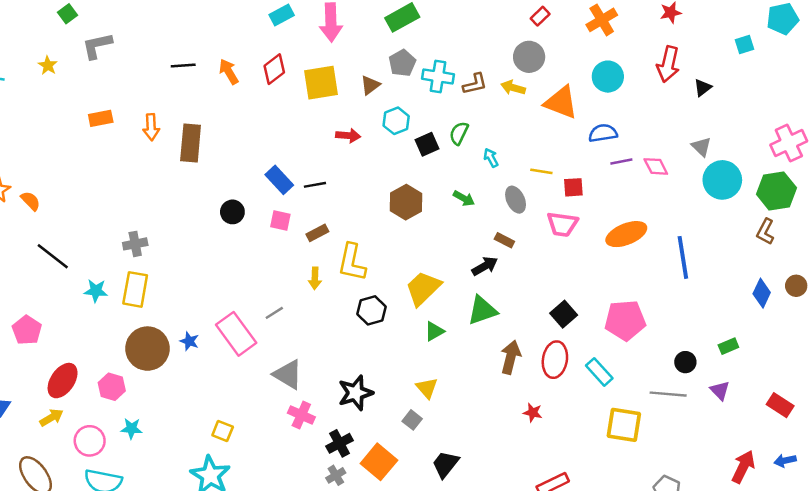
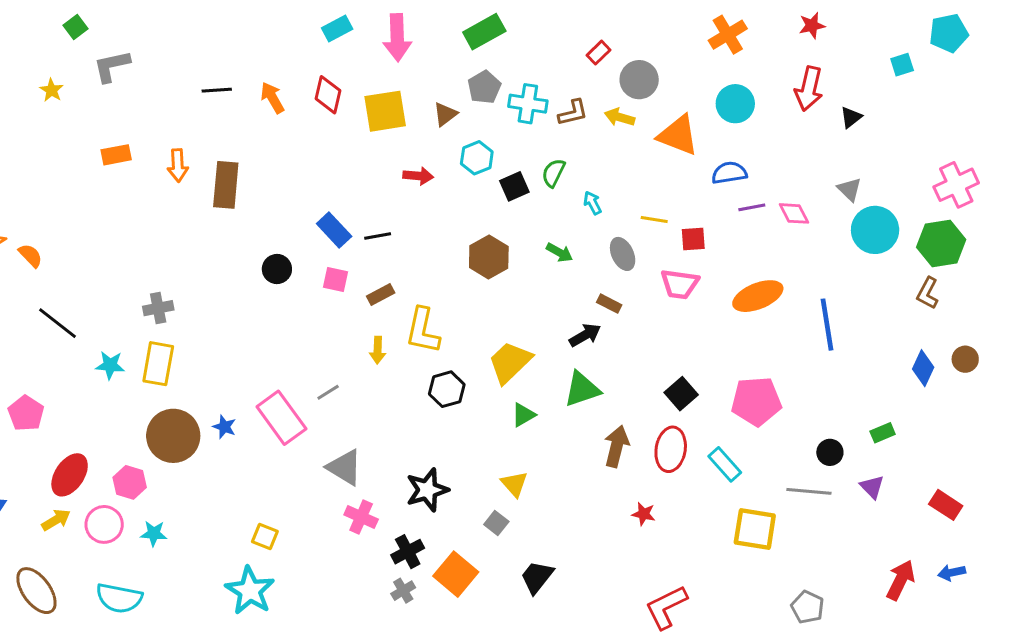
red rectangle: (540, 16) -> (599, 53), moved
red diamond: (274, 69) -> (328, 95), turned -40
pink circle: (90, 441) -> (104, 524), moved

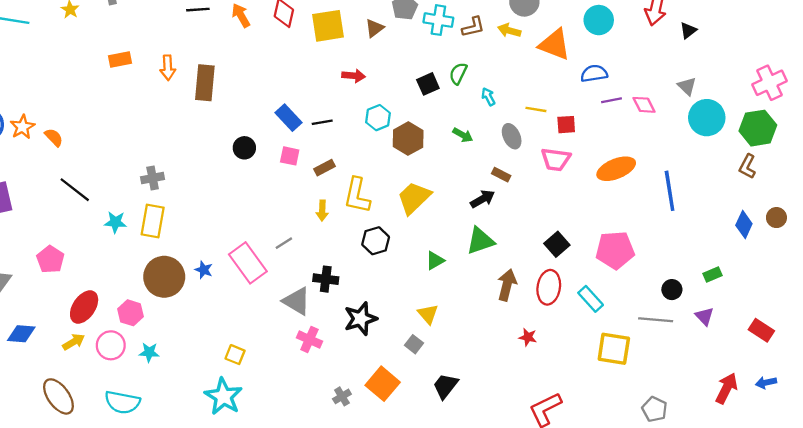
cyan hexagon: (477, 158) -> (378, 118), moved
yellow trapezoid: (510, 362) -> (414, 198), moved
black cross: (408, 552) -> (326, 279), moved, turned 35

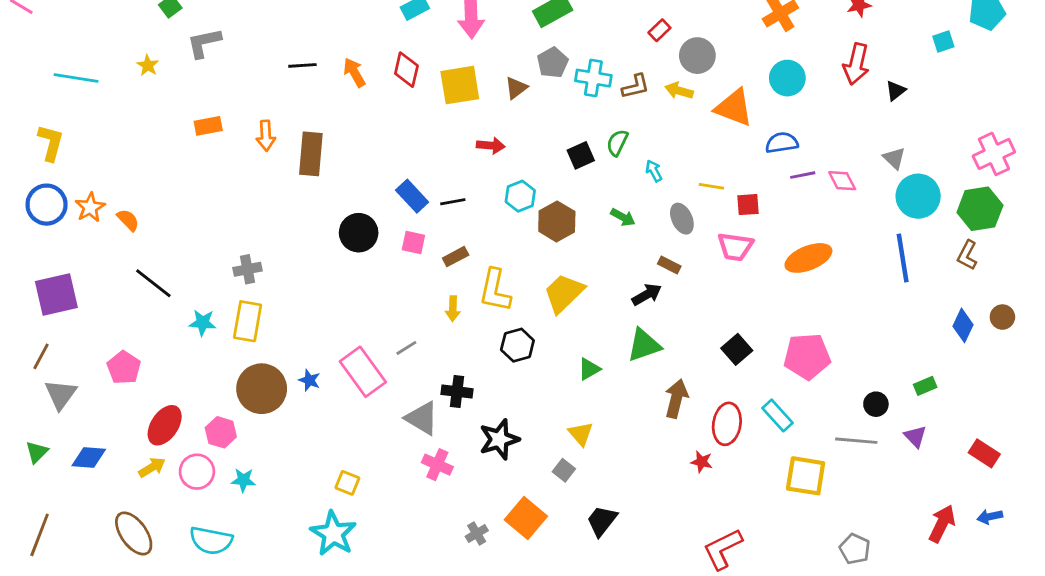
black circle: (244, 148) -> (359, 233), size x1.4
blue line: (670, 191) -> (903, 258), moved
red ellipse: (549, 287) -> (727, 424), moved

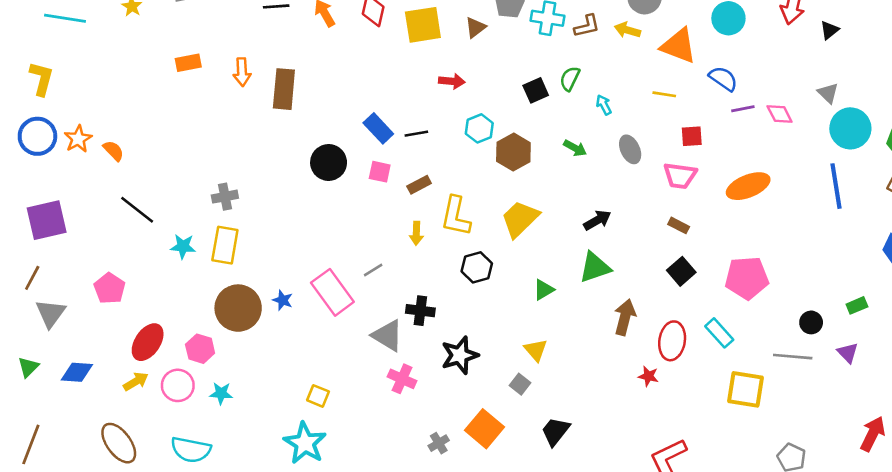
blue semicircle: (782, 143) -> (723, 79), turned 44
yellow line: (711, 186) -> (664, 94), moved
brown rectangle: (669, 265) -> (679, 225), moved

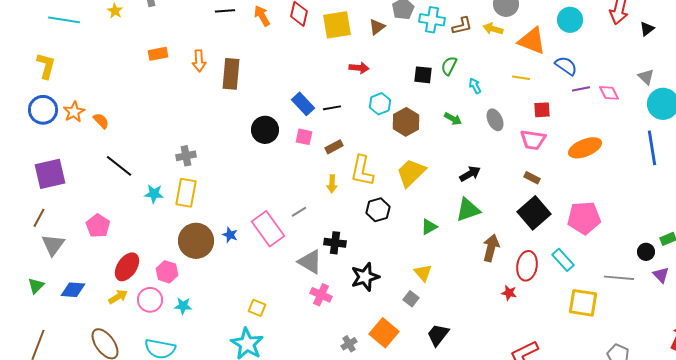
black square: (536, 90) -> (423, 75), turned 30
black square: (681, 271) -> (534, 213), size x1.5
black circle: (811, 322) -> (646, 252), moved

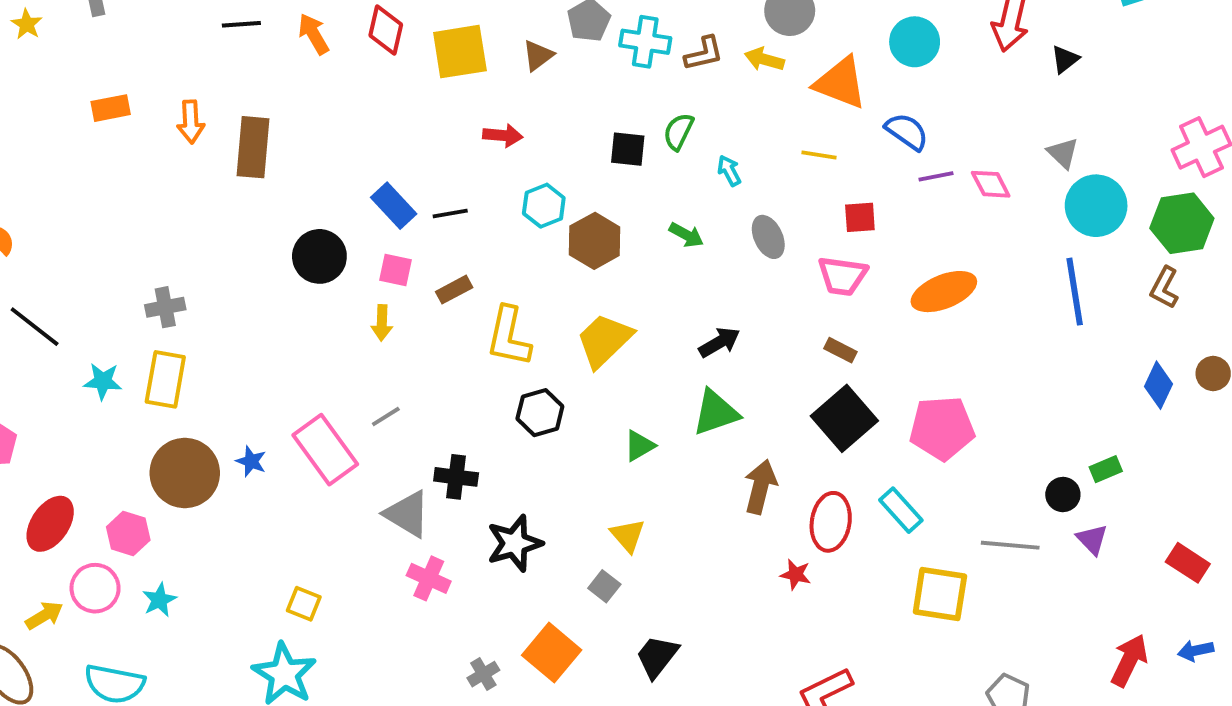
yellow arrow: (332, 184) -> (382, 323), moved
yellow arrow: (118, 297) -> (44, 615), moved
cyan star: (183, 306) -> (159, 600), turned -30

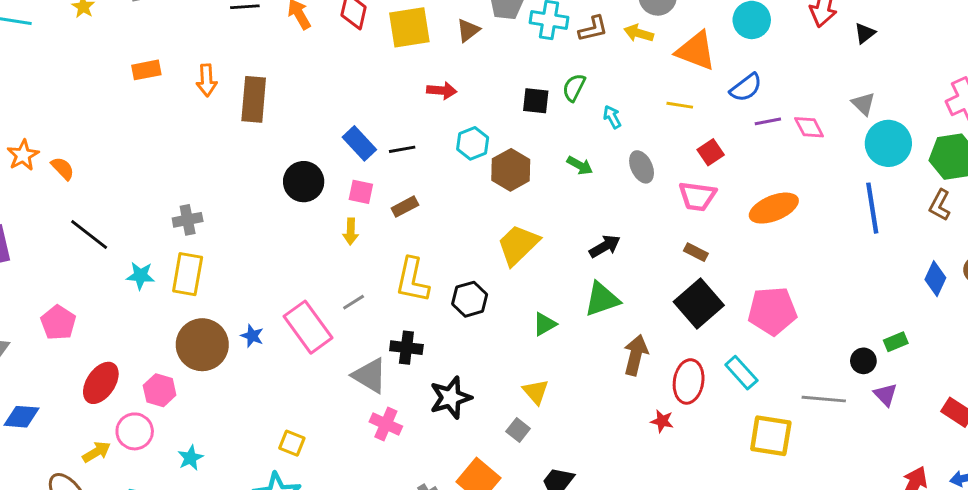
blue semicircle: (907, 132) -> (746, 88), turned 108
red square: (860, 217) -> (711, 152), turned -30
yellow L-shape: (509, 336) -> (412, 280), moved
cyan star: (159, 600) -> (190, 458), moved

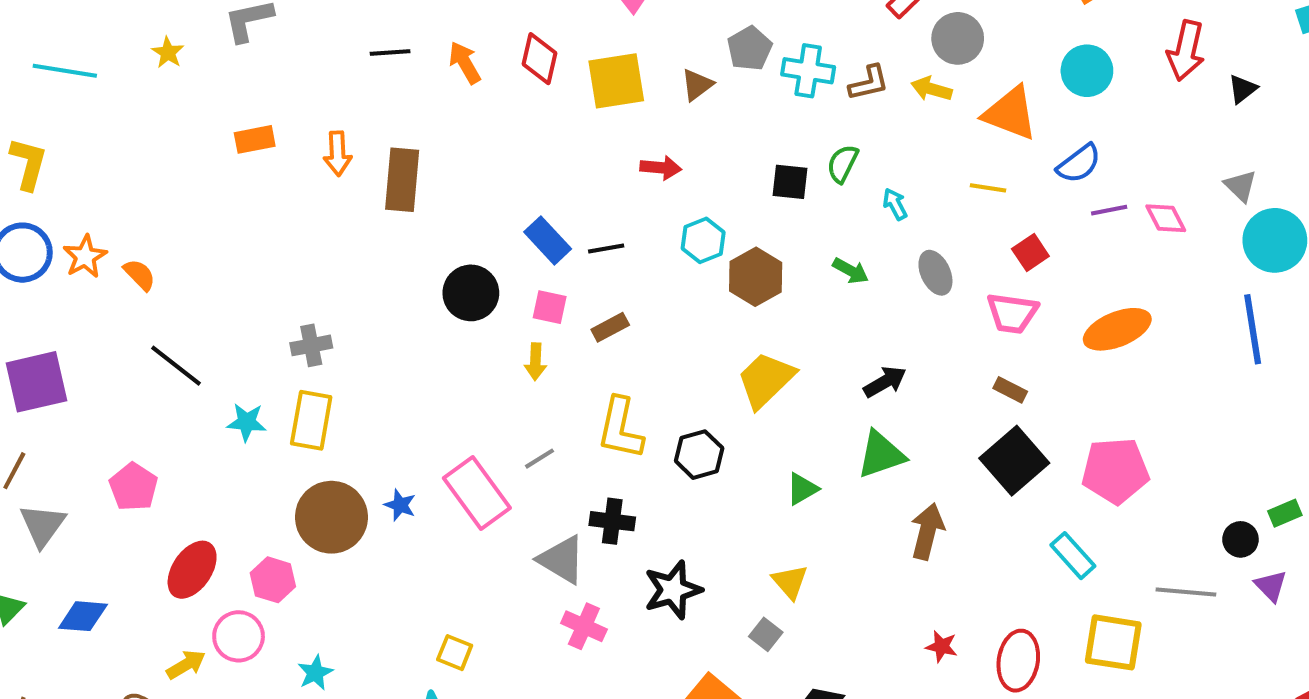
red ellipse: (689, 381) -> (1018, 661), moved
red star: (662, 421) -> (942, 646), moved

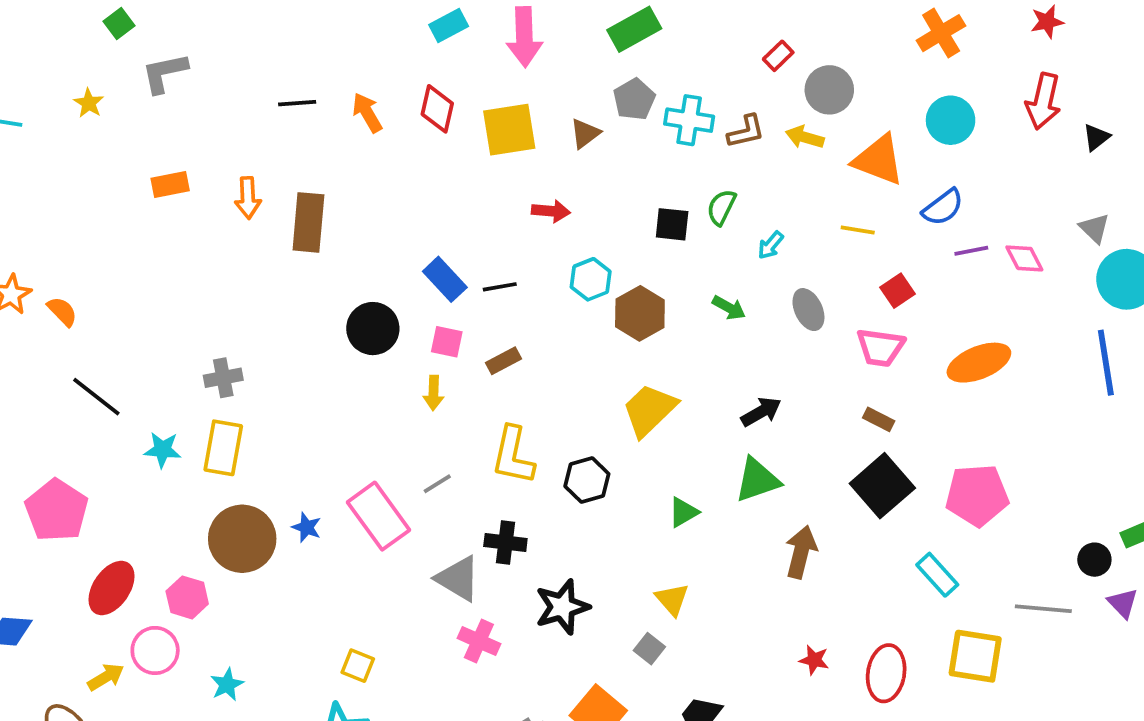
cyan arrow: (895, 204) -> (771, 245), turned -112
pink pentagon: (133, 487) -> (57, 510), size x1.4

